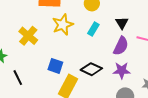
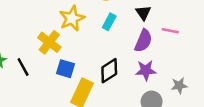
yellow cross: (28, 36) -> (49, 42), moved
black diamond: (91, 69) -> (109, 71), turned -55
black line: (18, 78) -> (23, 67), moved

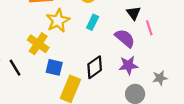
black triangle: (143, 13) -> (134, 13), moved
pink line: (170, 31) -> (149, 28), turned 64
purple semicircle: (143, 41) -> (125, 38), turned -70

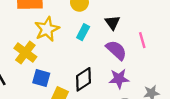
black triangle: (134, 13) -> (112, 23), moved

